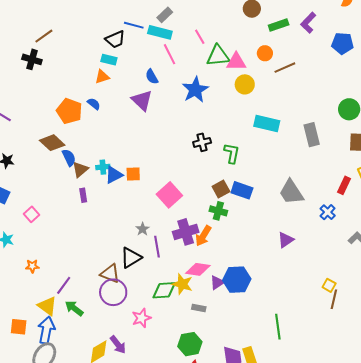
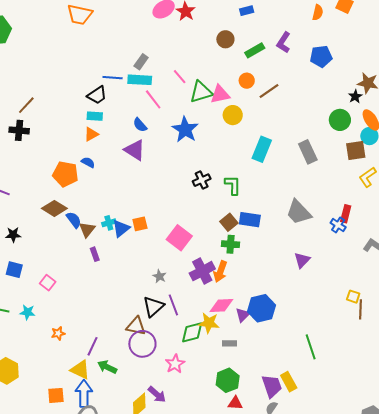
cyan rectangle: (267, 123) -> (262, 149), turned -70
red rectangle: (344, 185) -> (346, 214), moved
purple line: (157, 247) -> (173, 305), moved

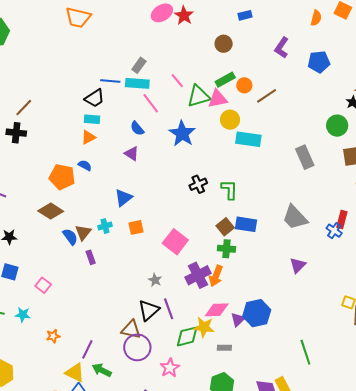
green rectangle: (255, 50) -> (225, 80), moved
cyan rectangle: (262, 149) -> (248, 139), moved, turned 75
purple triangle: (135, 150) -> (132, 154), size x0.7
blue semicircle: (74, 220) -> (70, 237), moved
blue triangle: (121, 228) -> (123, 198), moved

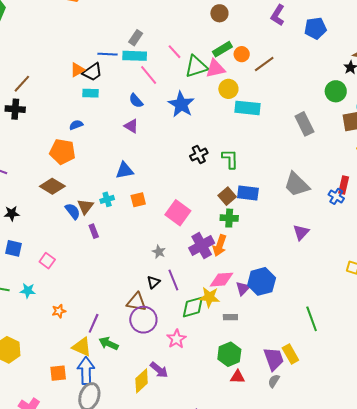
orange triangle: (88, 137) -> (77, 70), moved
blue semicircle: (85, 165) -> (76, 125), moved, turned -48
blue triangle: (123, 198) -> (125, 170), turned 30
black triangle: (149, 310) -> (153, 282), size x0.6

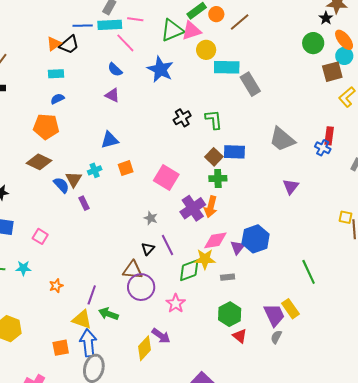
pink line: (174, 52) -> (135, 19), moved, turned -35
cyan rectangle: (90, 93) -> (56, 74), moved
gray rectangle: (304, 124) -> (250, 84), moved
red triangle: (238, 377) -> (240, 336), turned 42

